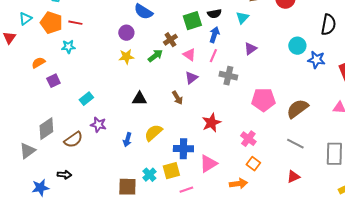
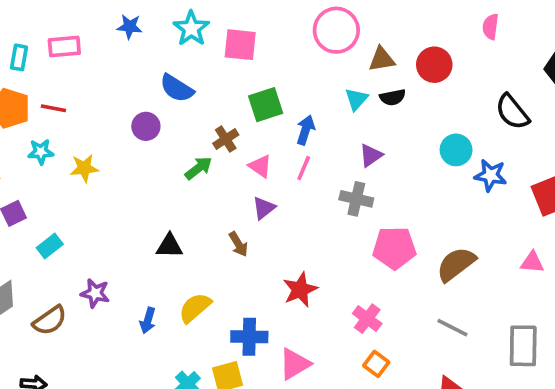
black semicircle: (214, 14) -> (393, 97), moved
black semicircle: (328, 25) -> (512, 112), turned 130
yellow star: (126, 57) -> (84, 168), moved
gray cross: (228, 76) -> (356, 199), moved
cyan rectangle: (86, 99) -> (50, 246), moved

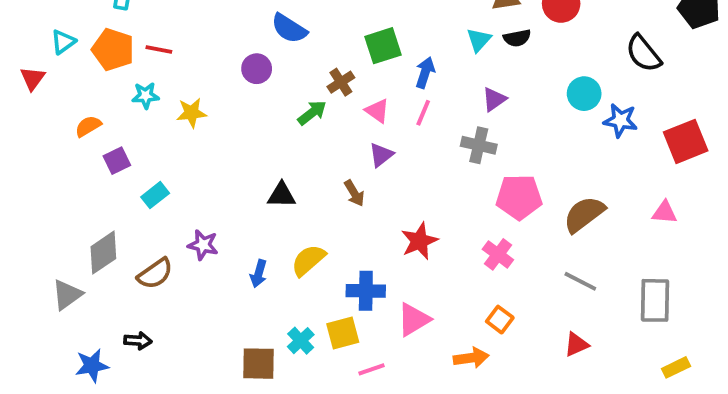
pink cross: (367, 319) -> (498, 254), moved

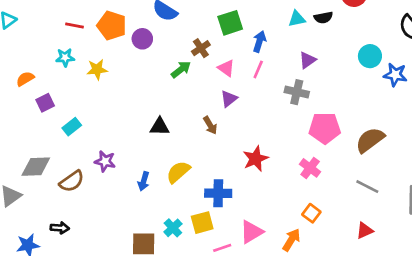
cyan triangle: (479, 40) -> (297, 19), turned 36
orange pentagon: (113, 50) -> (112, 26), moved
gray diamond: (103, 253) -> (36, 167), turned 32
pink triangle: (414, 320) -> (251, 232), moved
orange arrow: (471, 358) -> (291, 240), turned -50

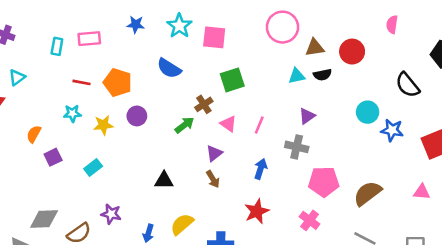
purple circle: (142, 39) -> (137, 116), moved
blue arrow: (259, 41) -> (261, 169), moved
orange semicircle: (25, 79) -> (34, 134), turned -30
purple triangle: (229, 99) -> (214, 153), moved
cyan rectangle: (72, 127) -> (93, 168), moved

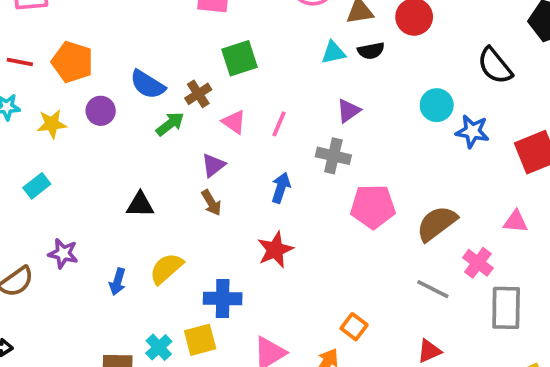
blue semicircle: (169, 68) -> (148, 84), moved
pink cross: (310, 220) -> (478, 263), moved

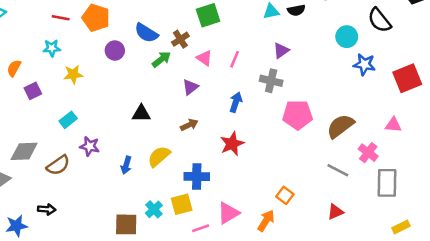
cyan circle: (437, 105) -> (347, 37), moved
yellow star: (52, 124) -> (73, 74), moved
cyan rectangle: (37, 186) -> (68, 120), moved
brown arrow: (211, 203) -> (189, 125), moved, turned -84

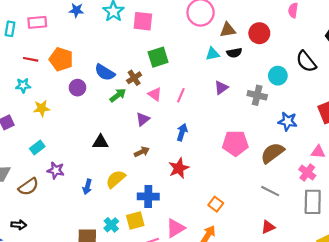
blue star: (364, 64) -> (288, 121), moved
gray cross: (271, 81) -> (257, 95), moved
pink cross: (368, 153) -> (307, 173), moved
orange square: (285, 195) -> (216, 204), moved

